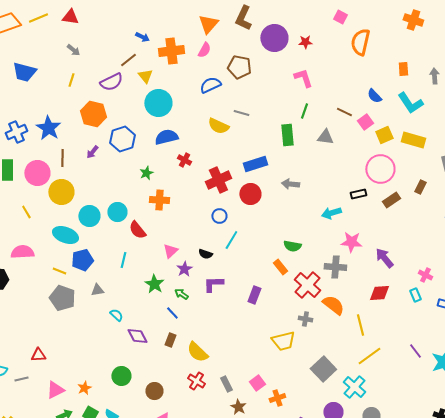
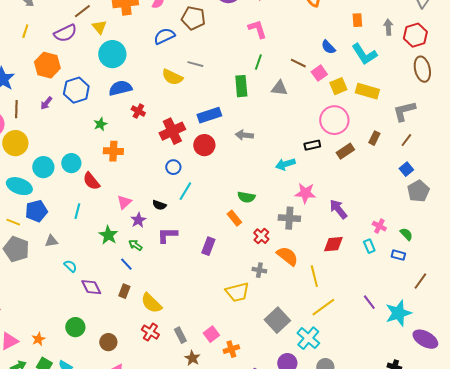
red cross: (307, 285) -> (261, 236), size x0.6

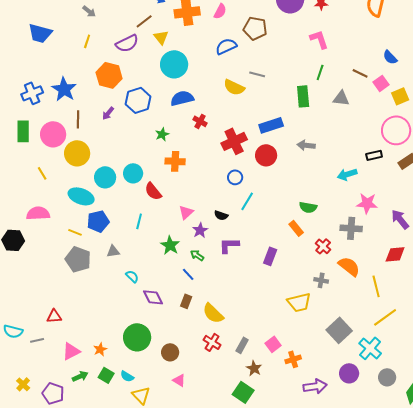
green circle: (75, 327) -> (137, 337), size x1.4
gray rectangle: (180, 335) -> (242, 345), turned 56

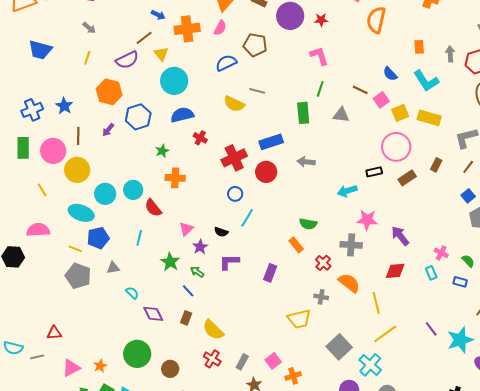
blue star: (64, 89) -> (64, 106), size x0.7

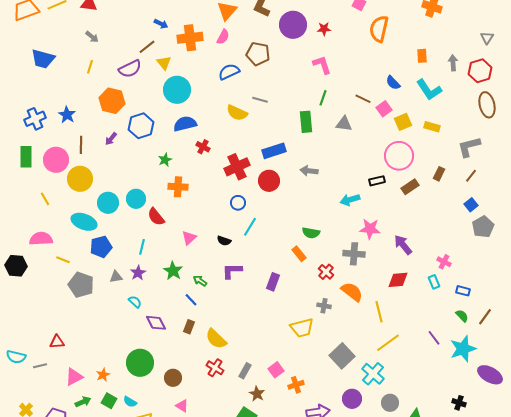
yellow rectangle: (429, 118) -> (432, 127), size x0.7
purple star: (200, 247) -> (138, 273), moved
yellow line: (75, 249) -> (63, 260), moved
green semicircle: (468, 261) -> (462, 316), moved

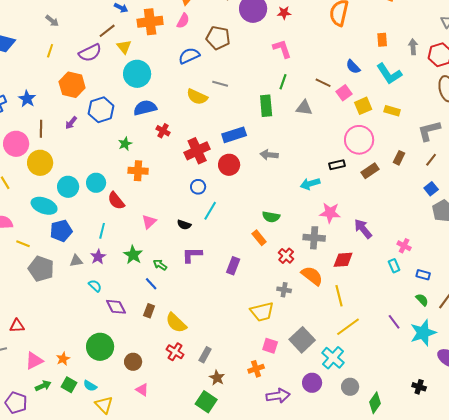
red diamond: (398, 280) -> (343, 260), moved
pink square: (276, 370) -> (270, 346), moved, turned -35

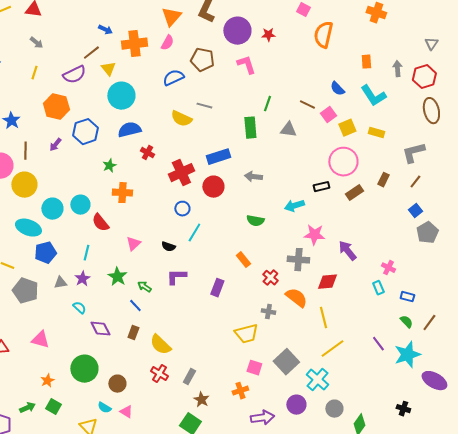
pink L-shape: (282, 49) -> (246, 65), moved
green semicircle: (271, 217) -> (255, 221), moved
pink triangle: (34, 361) -> (40, 340), moved, turned 42
cyan semicircle: (90, 386) -> (104, 408), moved

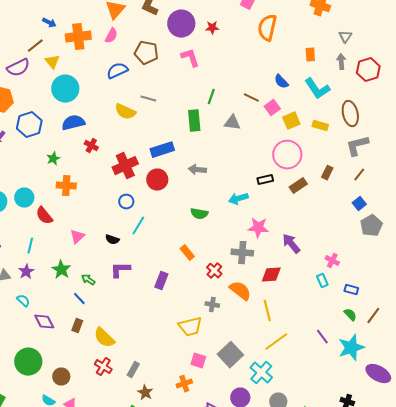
gray triangle: (431, 44) -> (345, 37), moved
brown ellipse: (431, 111) -> (350, 114), moved

